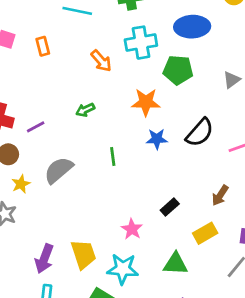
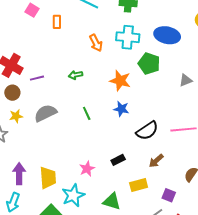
black semicircle: (200, 133) -> (147, 131), moved
green line: (113, 157) -> (87, 113), turned -32
purple arrow: (44, 259) -> (19, 174), turned 145
cyan star: (123, 269) -> (73, 195), turned 30

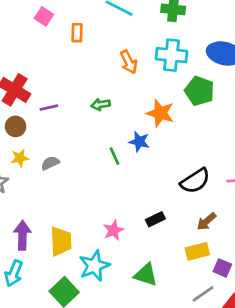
blue star: (121, 109) -> (139, 142), moved
gray semicircle: (45, 113) -> (50, 163), moved, size x0.6
yellow rectangle: (139, 185) -> (197, 251), moved

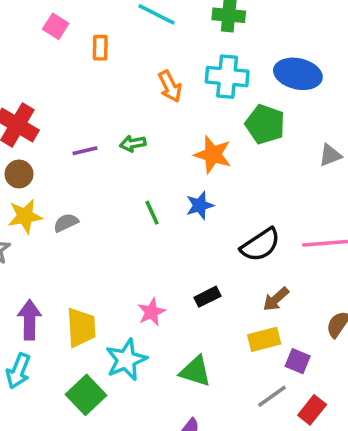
purple line: (49, 108) -> (85, 151), moved
blue star: (139, 142) -> (200, 205), moved, turned -30
yellow star: (20, 158) -> (25, 216), size x1.4

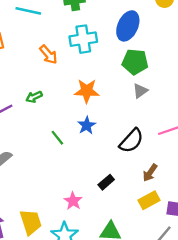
blue ellipse: (298, 74) -> (128, 26), turned -64
green pentagon: (265, 124) -> (135, 62), moved
gray triangle: (330, 155) -> (140, 91), moved

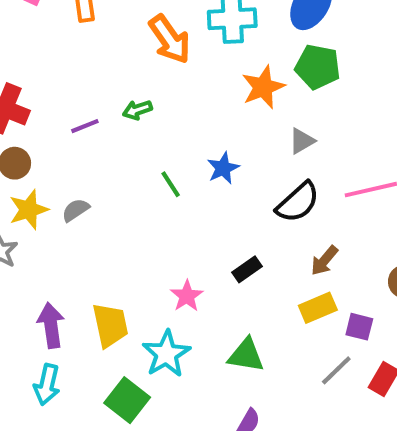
orange arrow: (48, 54) -> (170, 39), size x1.4
orange star: (87, 91) -> (263, 87), moved, turned -30
gray triangle: (140, 91) -> (302, 141), moved

